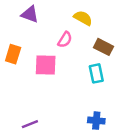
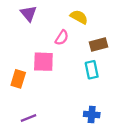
purple triangle: (30, 14) -> (29, 13), turned 30
brown rectangle: (104, 47) -> (99, 44), turned -42
orange rectangle: (13, 54) -> (18, 79), moved

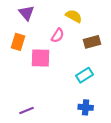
cyan rectangle: (92, 70) -> (84, 75), moved, turned 70
orange rectangle: (18, 79) -> (18, 42), moved

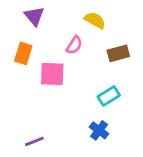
blue cross: (86, 107) -> (99, 130), moved, turned 32

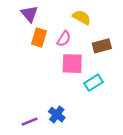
orange rectangle: (23, 53) -> (39, 38), moved
pink square: (52, 74) -> (72, 64), moved
blue cross: (99, 130) -> (57, 115), moved

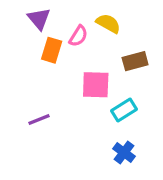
pink semicircle: (64, 39) -> (78, 36), moved
blue cross: (57, 115) -> (124, 153), moved
purple line: (30, 122) -> (39, 119), moved

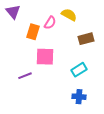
purple triangle: (39, 19) -> (13, 12), moved
pink square: (96, 85) -> (45, 57), moved
blue cross: (124, 153) -> (79, 97), turned -32

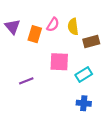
purple triangle: (13, 12) -> (12, 27), moved
yellow semicircle: (69, 15) -> (73, 27), moved, turned -126
pink square: (45, 57) -> (59, 62), moved

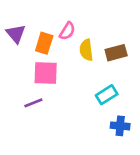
yellow semicircle: (73, 27) -> (86, 50), moved
pink square: (59, 62) -> (46, 73), moved
blue cross: (84, 103) -> (120, 126), moved

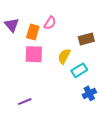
yellow semicircle: (86, 50) -> (64, 56), moved, turned 35
purple line: (33, 103) -> (25, 102), moved
blue cross: (120, 126) -> (89, 93), turned -32

